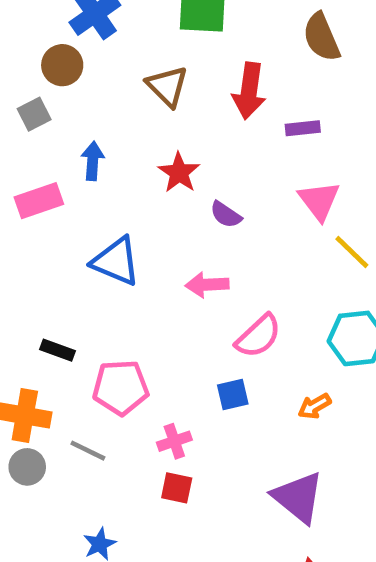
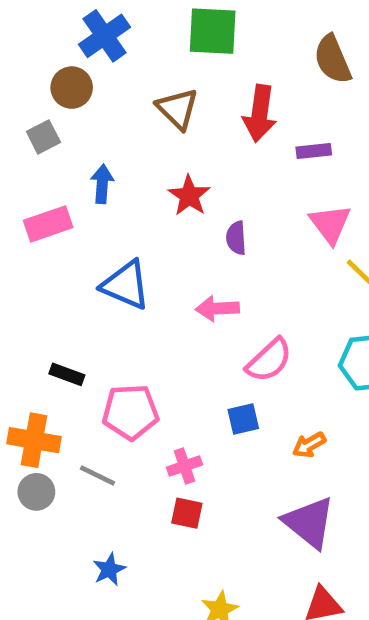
purple semicircle: (226, 215) -> (236, 238), turned 52
orange arrow: (314, 406) -> (309, 445), moved

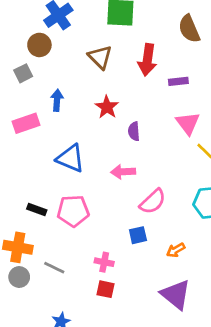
pink pentagon: (130, 412) -> (73, 211), moved
pink cross: (184, 466) -> (104, 262), turned 30

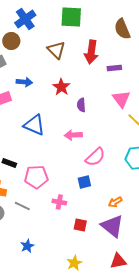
blue arrow: (57, 100) -> (24, 82), turned 91
pink pentagon: (73, 211) -> (36, 177), moved
orange arrow: (176, 250) -> (115, 202), moved
red square: (106, 289) -> (80, 225), moved

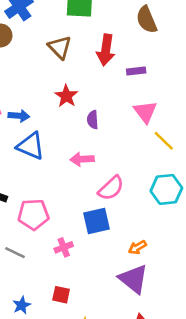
blue arrow: (24, 82) -> (19, 116), moved
blue square: (84, 182) -> (97, 221), size x1.5
pink cross: (59, 202) -> (64, 247), turned -32
red square: (80, 225) -> (61, 295), moved

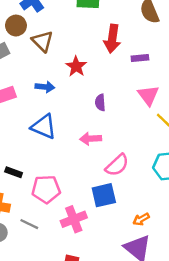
brown triangle: (60, 47) -> (42, 41), moved
red star: (66, 96) -> (76, 66), moved
blue arrow: (19, 116) -> (45, 87), moved
pink cross: (64, 247) -> (74, 219), size x1.5

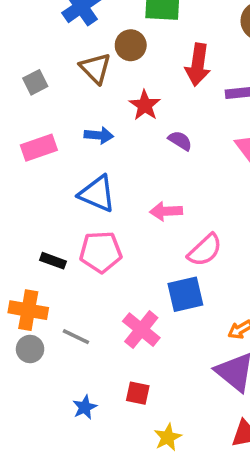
brown circle: (16, 26) -> (131, 45), moved
purple semicircle: (100, 103) -> (180, 141), moved, turned 126
pink pentagon: (46, 189) -> (101, 252), moved
pink cross: (74, 219) -> (141, 330), turned -30

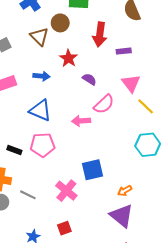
pink semicircle: (205, 250) -> (104, 104), moved
red square: (138, 393) -> (64, 228), turned -32

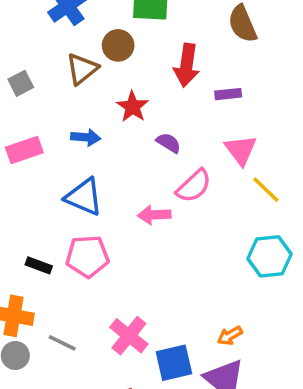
brown triangle: (39, 36) -> (82, 69), turned 36
blue square: (92, 170) -> (174, 363), moved

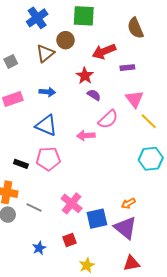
red arrow: (187, 65) -> (104, 51), turned 60
red star: (132, 107) -> (85, 76), moved

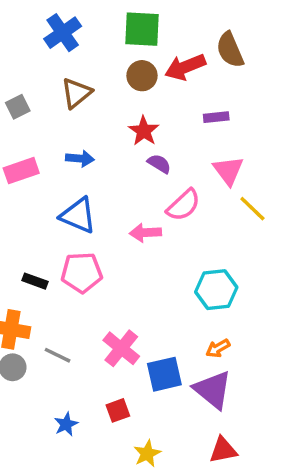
brown circle: (66, 40) -> (142, 76), moved
red arrow: (104, 51) -> (185, 67), moved
cyan hexagon: (151, 159) -> (216, 290), moved

